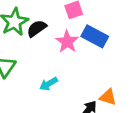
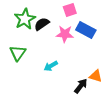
pink star: (67, 42) -> (65, 34), turned -30

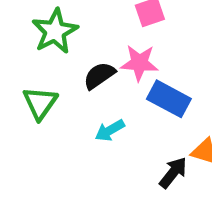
black semicircle: (42, 24) -> (99, 76), moved
blue rectangle: (86, 30) -> (169, 99), moved

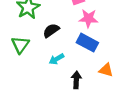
pink star: (139, 63) -> (88, 18), moved
black arrow: (173, 173) -> (76, 80), moved, turned -35

